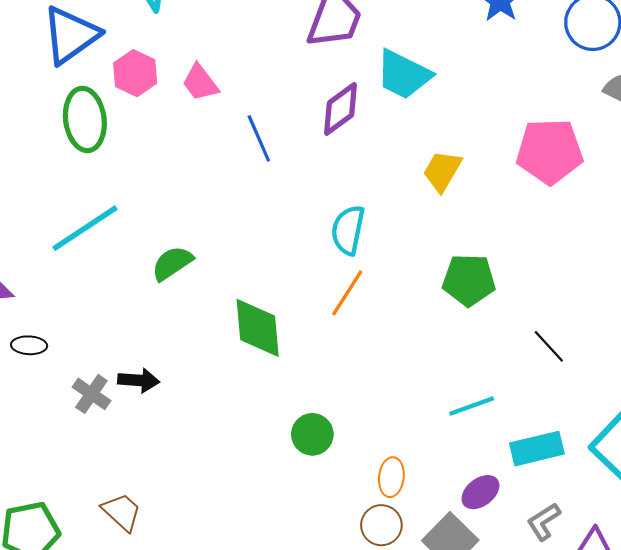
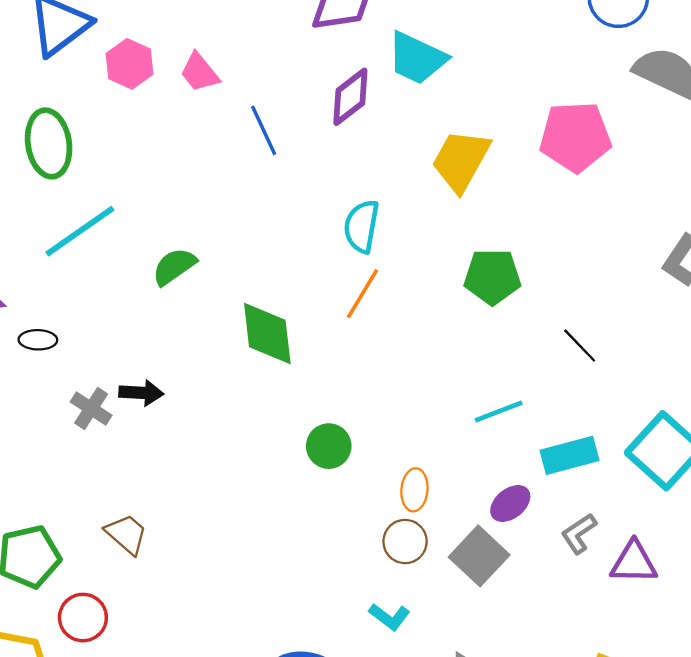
green ellipse: (85, 119) -> (49, 143), moved
yellow trapezoid: (442, 171) -> (461, 161), size x1.4
black ellipse: (29, 345) -> (38, 340), moved

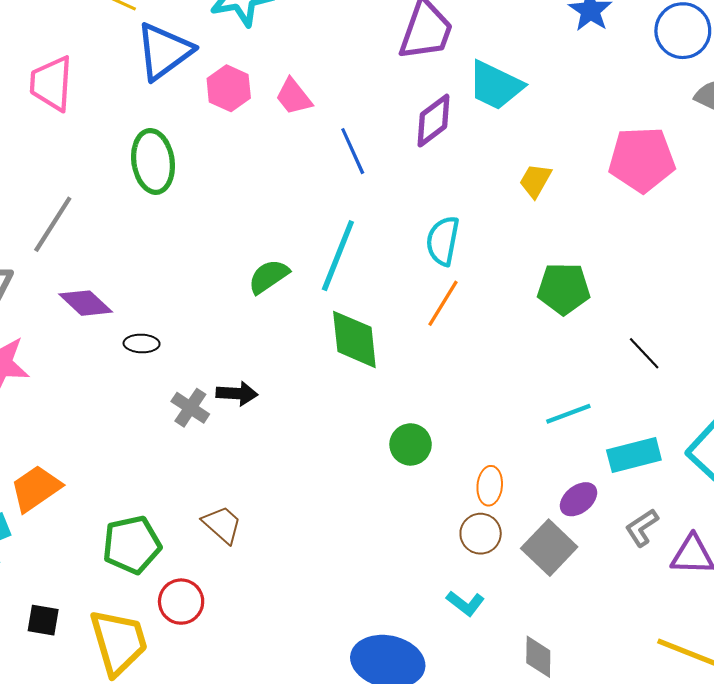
yellow trapezoid: (461, 161) -> (535, 181), size x0.6
cyan line: (80, 231) -> (338, 256), moved, turned -34

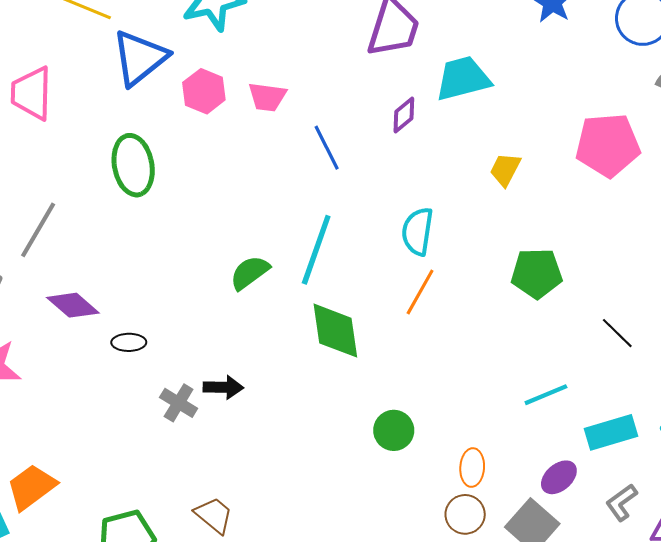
cyan trapezoid: (495, 85) -> (463, 78), turned 142
pink trapezoid: (294, 97) -> (267, 97), turned -42
purple diamond: (433, 121) -> (404, 115), size x0.7

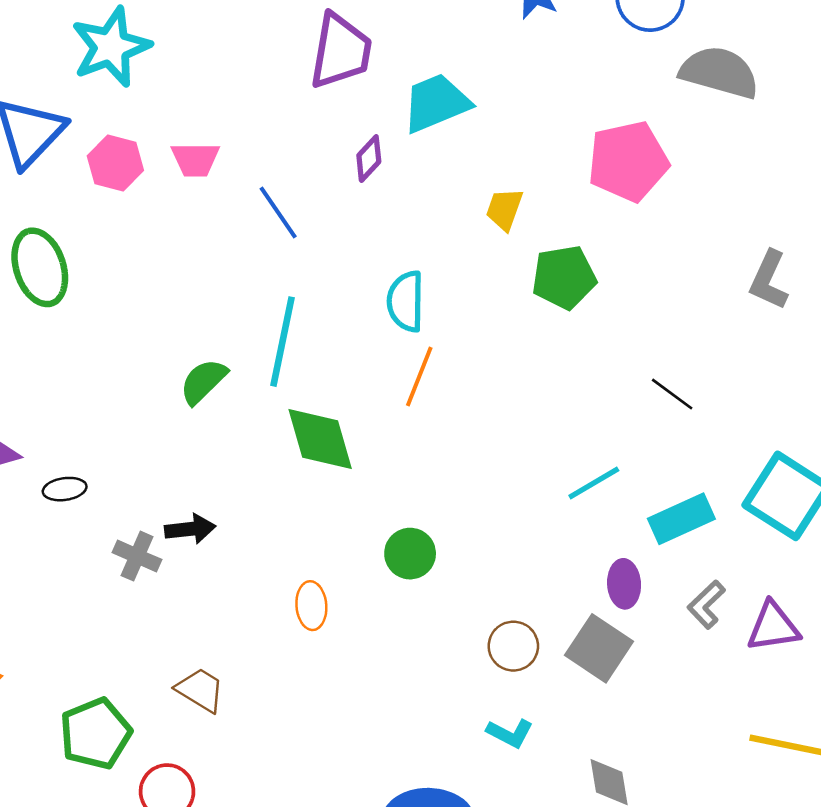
green pentagon: (537, 273) -> (564, 277), moved
orange ellipse: (472, 468) -> (311, 606), moved
purple ellipse: (559, 477) -> (624, 584), turned -45

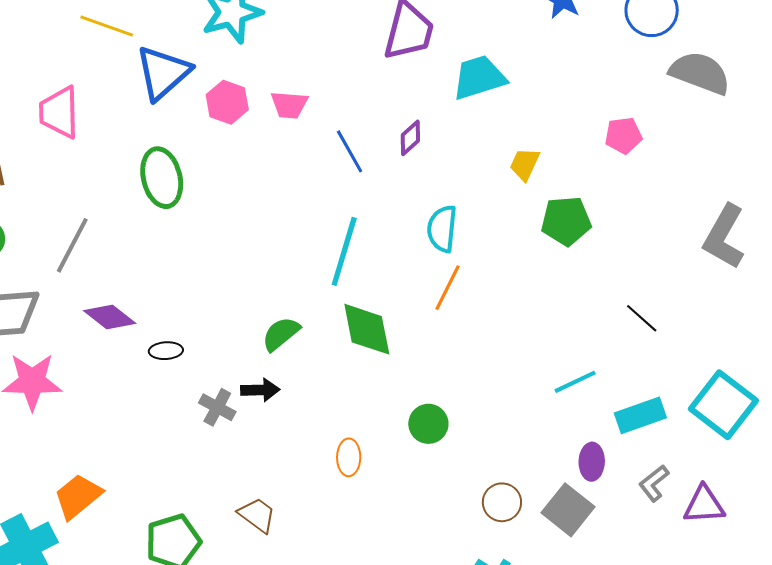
purple diamond: (369, 159) -> (410, 138), moved
pink pentagon: (628, 161) -> (623, 135), size x0.6
gray L-shape: (769, 280) -> (724, 237), size x1.4
green semicircle: (203, 381) -> (281, 334), moved

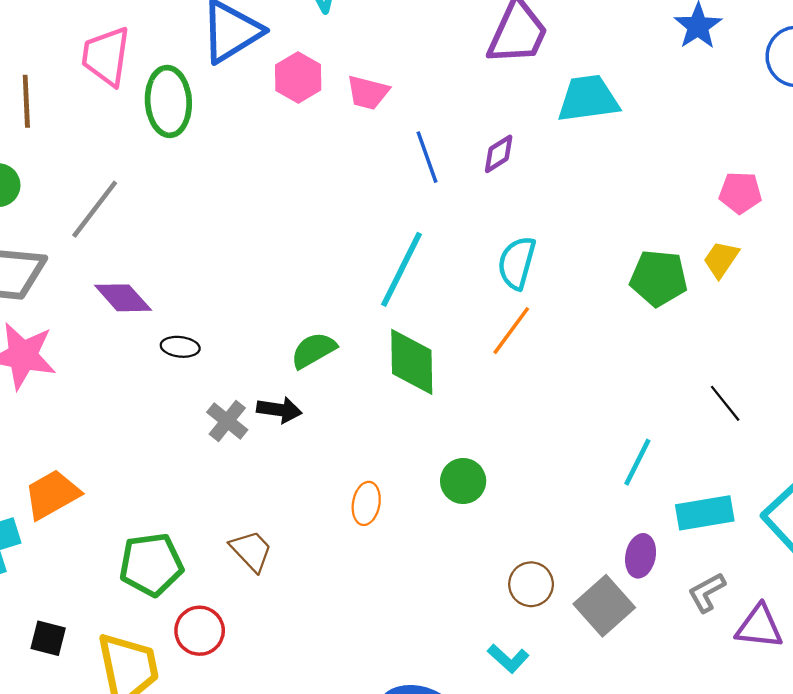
yellow trapezoid: (525, 164) -> (721, 259), moved
green ellipse: (162, 178) -> (168, 101), moved
cyan line: (575, 382) -> (637, 462), turned -48

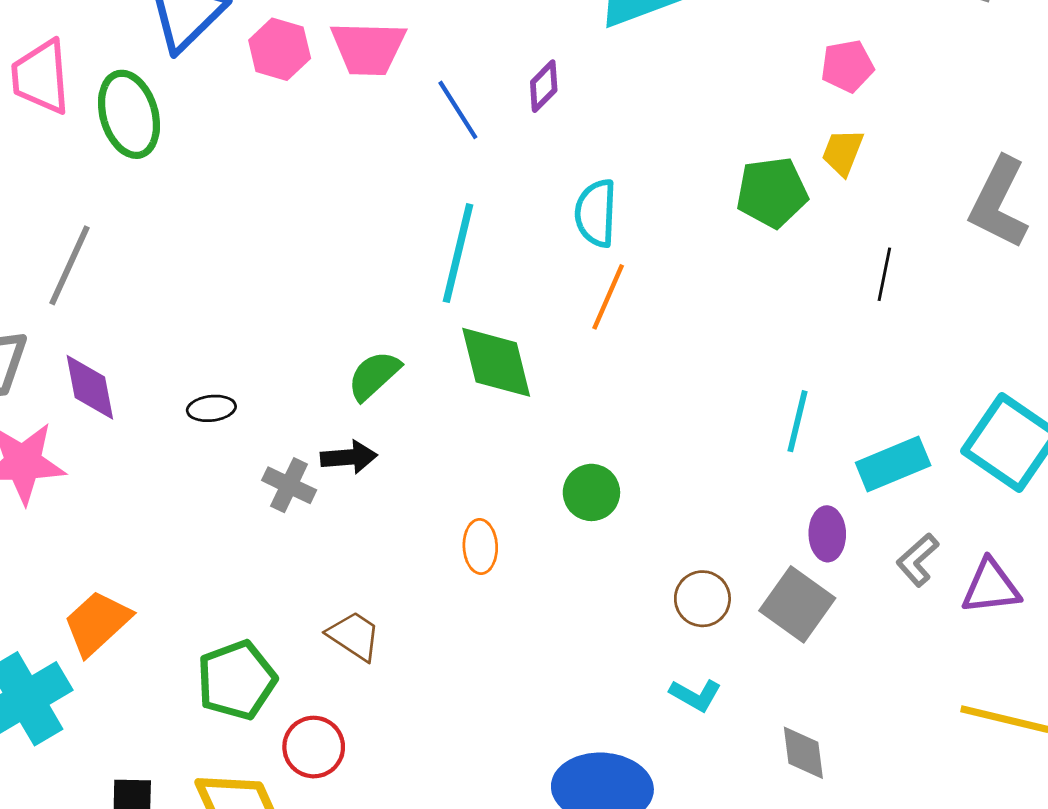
pink trapezoid: (368, 93) -> (368, 48), size x1.4
purple diamond: (123, 298) -> (90, 387), moved, turned 44
black line: (725, 403) -> (884, 274), moved, turned 63

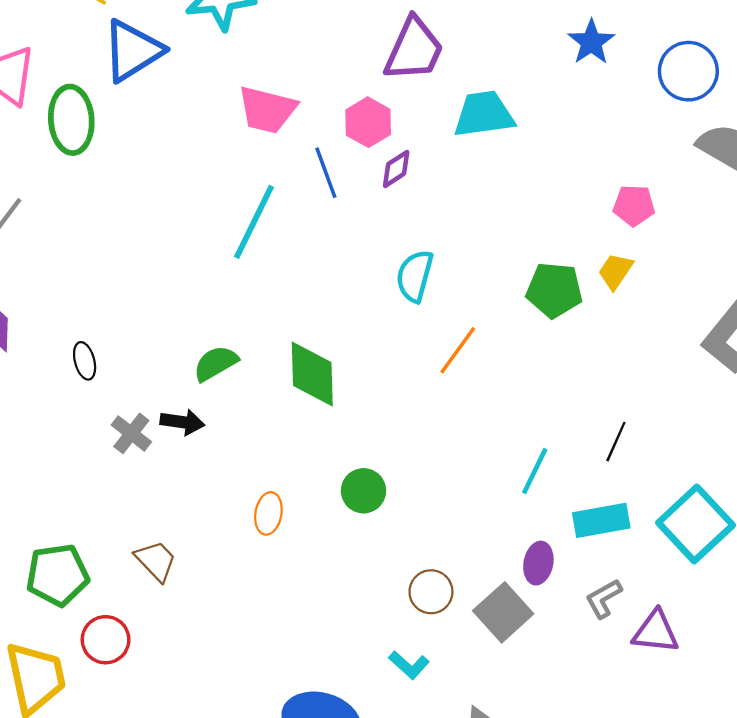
pink hexagon: (280, 49) -> (368, 122), moved
cyan line: (458, 253) -> (254, 222), moved
black line: (884, 274) -> (616, 442), moved
orange line: (608, 297) -> (458, 350), moved
black ellipse: (211, 408) -> (85, 361), turned 69

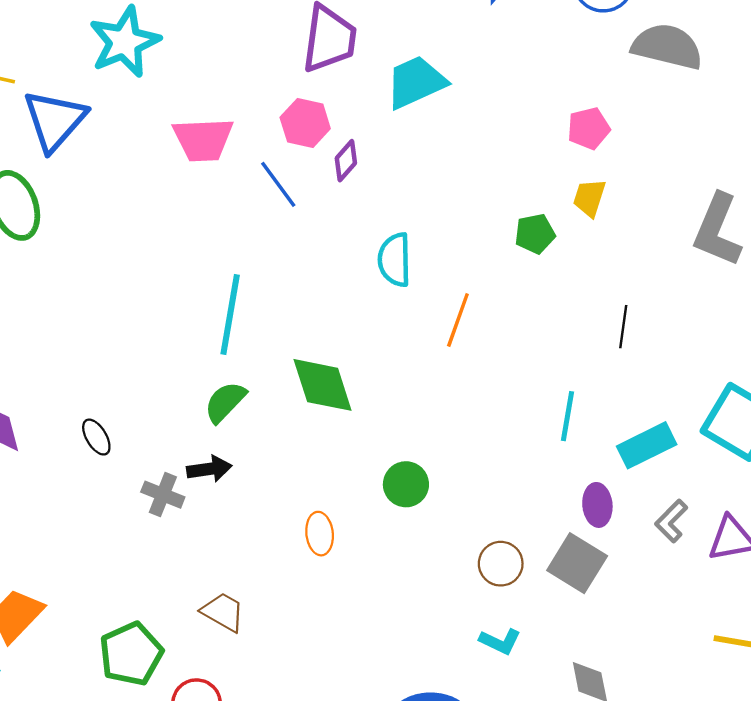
cyan line: (254, 222) -> (230, 314), moved
green pentagon: (554, 290) -> (535, 234), size x0.7
black line: (616, 442) -> (623, 327), moved

